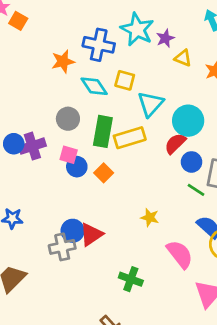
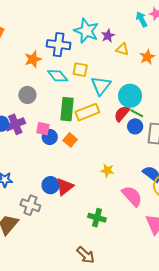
gray circle: (68, 119) -> (27, 95), moved
green line: (196, 190) -> (137, 113), moved
gray cross: (62, 247) -> (30, 205), moved, turned 36

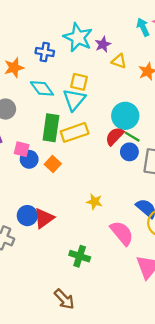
blue cross: (59, 45) -> (45, 52), size x0.7
yellow square: (80, 70) -> (79, 82), moved
cyan triangle: (101, 86) -> (74, 100), moved

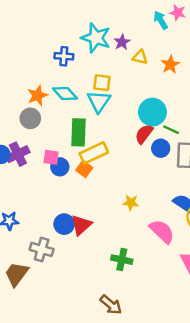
orange star: (14, 68) -> (37, 95), moved
yellow rectangle: (75, 132) -> (94, 153), moved
green line: (132, 137) -> (171, 130), moved

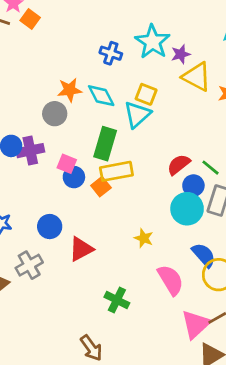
yellow triangle: (140, 57) -> (197, 77), size x1.6
cyan circle: (153, 112) -> (187, 209), moved
blue circle: (64, 224) -> (50, 227), moved
gray cross: (42, 249) -> (29, 265), turned 30

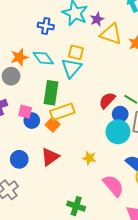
red triangle: (81, 249) -> (50, 157), moved

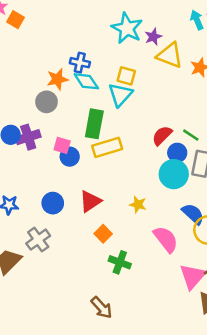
blue cross: (46, 26) -> (80, 63), moved
orange square: (53, 125) -> (103, 234), moved

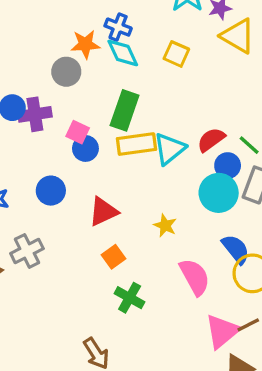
cyan triangle: (120, 95) -> (169, 149), moved
blue circle: (53, 203) -> (51, 191), moved

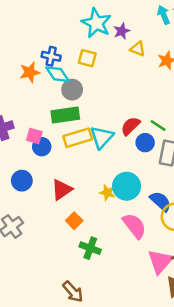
yellow triangle: (238, 36) -> (138, 49), size x0.6
yellow square: (176, 54) -> (87, 58), moved
gray circle: (66, 72) -> (72, 90), moved
green rectangle: (125, 110) -> (65, 115), turned 72
cyan circle: (219, 193) -> (127, 186), moved

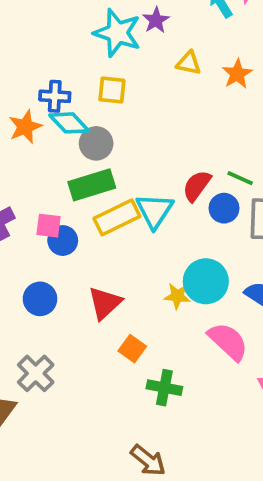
purple star: (122, 31) -> (156, 20), moved

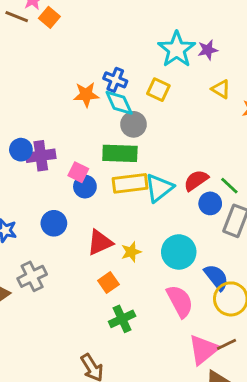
yellow star: (177, 296) -> (131, 252), moved, turned 30
green cross: (164, 388) -> (122, 319), turned 35

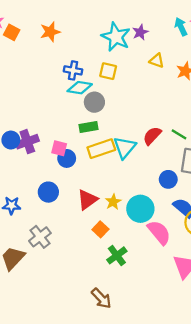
orange star: (86, 95) -> (50, 32), moved
cyan diamond: (119, 103) -> (80, 88), turned -45
green rectangle: (120, 153) -> (89, 127), size x0.7
blue circle: (210, 203) -> (168, 179), moved
cyan circle: (179, 252) -> (140, 209), moved

